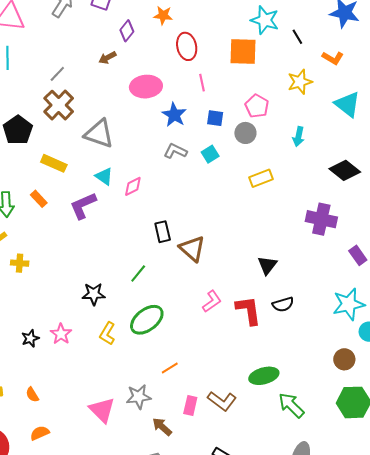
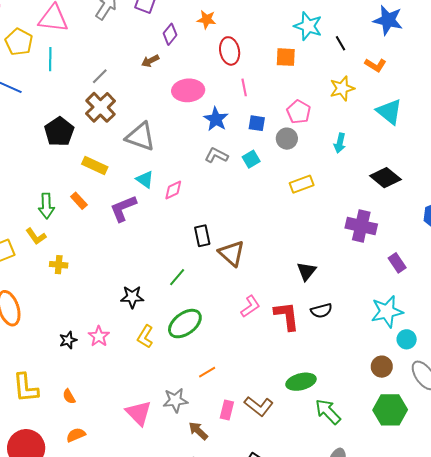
orange square: (243, 52) -> (286, 57), size x0.7

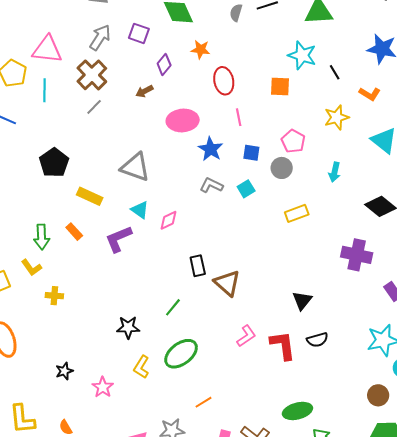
brown cross: (101, 107) -> (92, 75), moved
pink star: (99, 336) -> (103, 387), moved

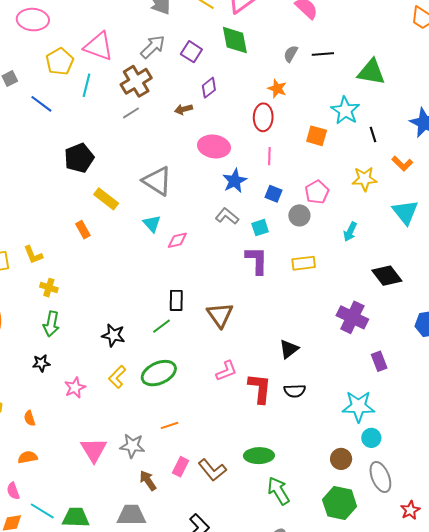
orange star: (200, 50) -> (277, 89), moved
green arrow: (42, 237) -> (51, 324), moved
purple L-shape: (118, 239) -> (257, 260), moved, turned 100
black rectangle: (198, 266) -> (176, 300), moved

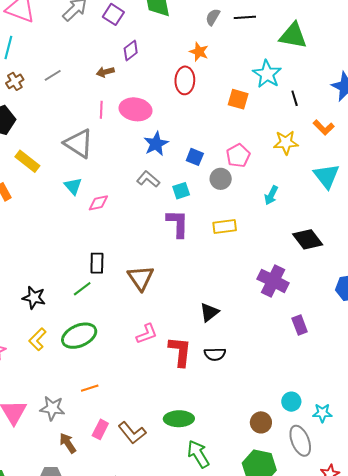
brown cross: (136, 81) -> (15, 81), moved, size x0.6
pink line: (269, 156) -> (101, 110), moved
cyan star: (358, 406) -> (322, 413), moved, size x0.6

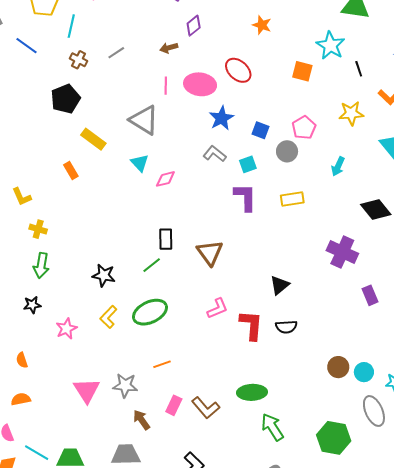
red ellipse: (185, 80) -> (238, 70), moved, turned -48
brown cross: (15, 81) -> (79, 60), turned -30
brown circle: (261, 422) -> (338, 367), moved

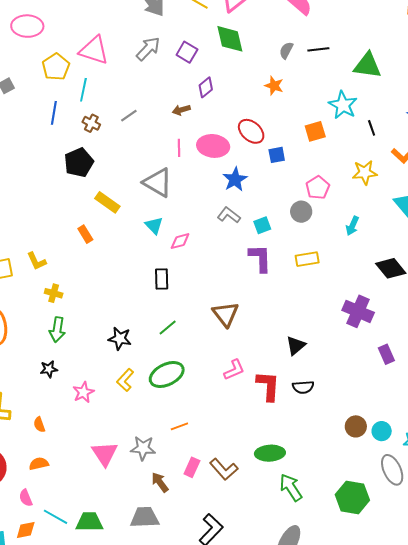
blue line: (27, 46) -> (54, 113), moved, turned 65
orange square: (302, 71) -> (315, 131), turned -30
blue square: (261, 130) -> (277, 155), moved, turned -30
black rectangle: (166, 239) -> (162, 279), moved

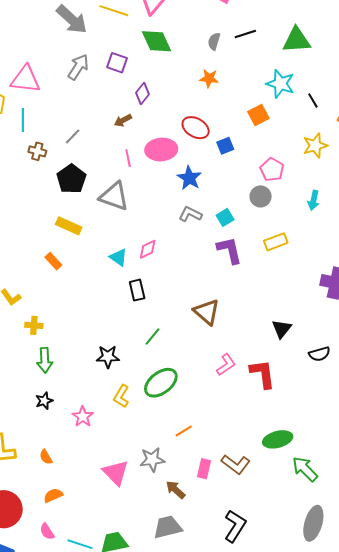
black pentagon: (79, 163) -> (71, 179), moved
cyan triangle: (154, 225) -> (118, 257), moved
black semicircle: (303, 387) -> (319, 354), moved

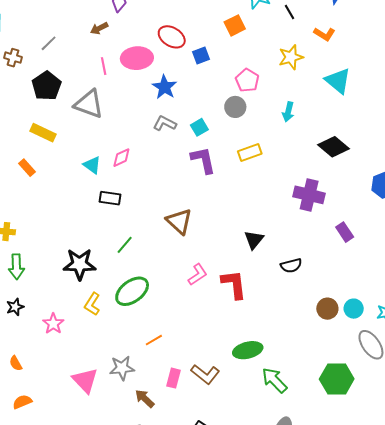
black rectangle: (137, 290) -> (110, 198), turned -70
black star: (108, 357) -> (80, 264), size x1.4

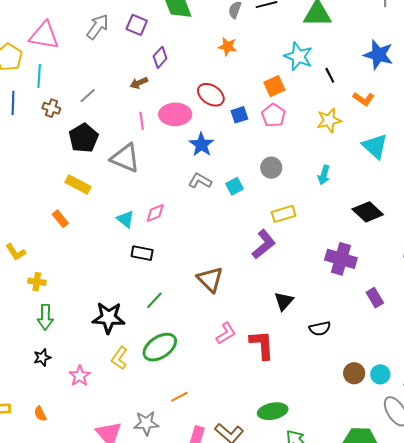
pink pentagon: (247, 80) -> (273, 115), moved
purple L-shape: (203, 160) -> (264, 244), moved, turned 60

